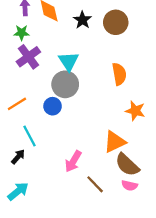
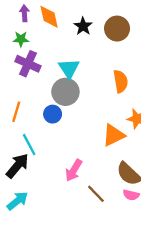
purple cross: (28, 57) -> (28, 64), turned -30
orange line: (17, 104) -> (16, 112), turned -42
orange triangle: (115, 142) -> (114, 135), moved
black arrow: (18, 157) -> (17, 166), size x1.6

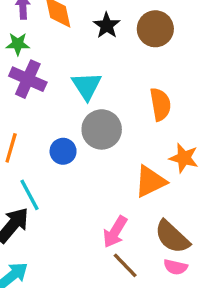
gray circle: (65, 92) -> (102, 129), moved
pink arrow: (74, 170) -> (115, 232), moved

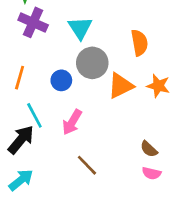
orange triangle: (150, 181) -> (121, 86), moved
pink arrow: (115, 232) -> (72, 122), moved
brown semicircle: (172, 237) -> (149, 149), size x0.6
brown line: (125, 265) -> (87, 165), moved

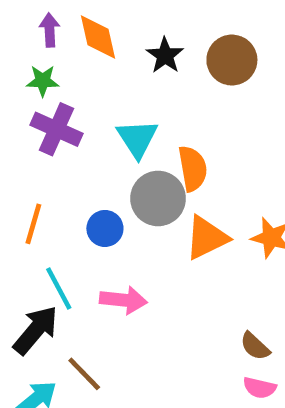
orange semicircle: (139, 43) -> (193, 168), moved
pink arrow: (72, 122) -> (123, 300), turned -115
brown line: (87, 165) -> (84, 374), moved

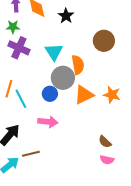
brown circle: (232, 60) -> (104, 41), moved
blue circle: (105, 228) -> (50, 94), moved
cyan line: (59, 288) -> (21, 99), moved
brown line: (84, 374) -> (31, 154), turned -60

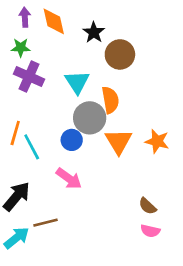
brown circle: (104, 41) -> (120, 54), moved
orange triangle: (84, 95) -> (119, 141), turned -35
pink arrow: (48, 122) -> (69, 179), turned 30

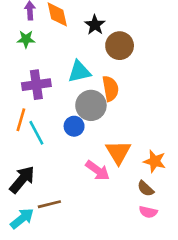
purple cross: (29, 77) -> (36, 85), moved, turned -32
cyan triangle: (77, 82) -> (79, 72), turned 50
orange triangle: (119, 141) -> (118, 152), moved
orange star: (157, 141) -> (155, 161), moved
pink arrow: (69, 179) -> (97, 170), moved

